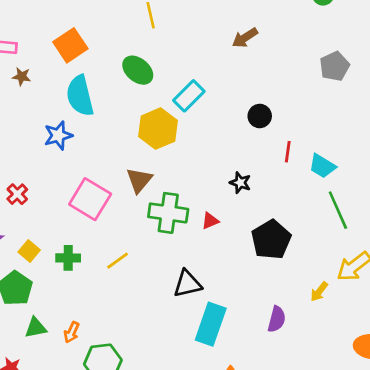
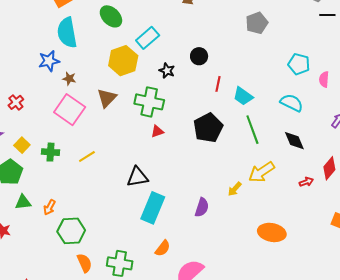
brown star: (22, 76) -> (69, 79), moved
black star: (240, 183) -> (167, 71), moved
green cross: (168, 213) -> (149, 102), moved
black pentagon: (271, 240) -> (208, 128), moved

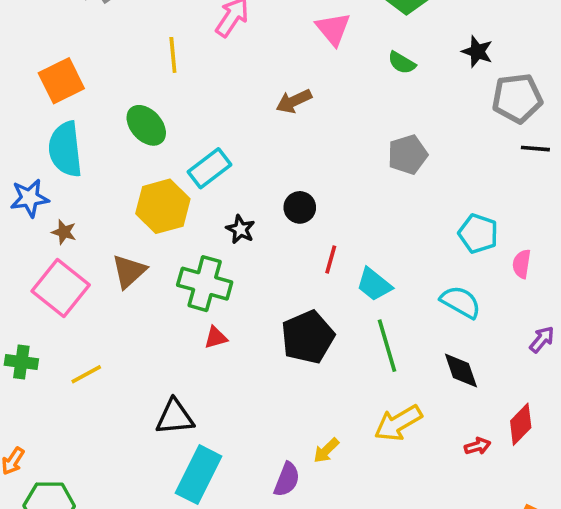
yellow arrow: (235, 189) -> (326, 450), moved

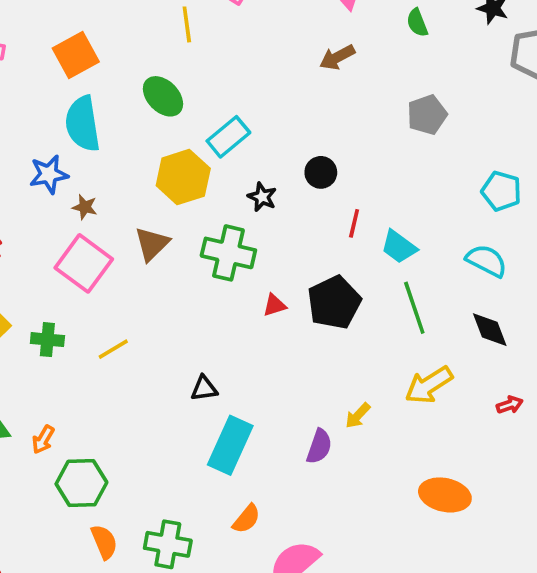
green semicircle: (402, 63) -> (417, 23), turned 40
brown arrow: (294, 101) -> (337, 57), moved
red triangle: (216, 338) -> (274, 305), moved
black triangle: (175, 417) -> (204, 388), size x0.7

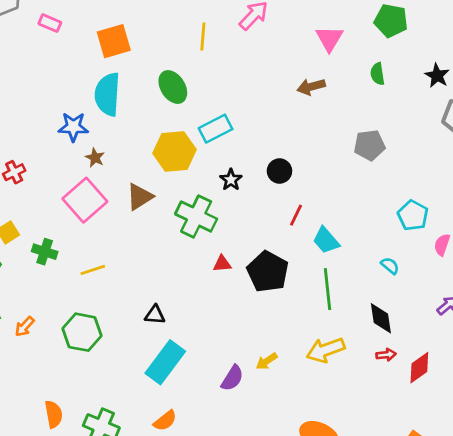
cyan semicircle: (486, 261) -> (390, 266), size x0.6
black pentagon: (334, 302) -> (268, 272), turned -30
red arrow: (510, 405) -> (386, 355), moved
green hexagon: (81, 483) -> (82, 332), moved

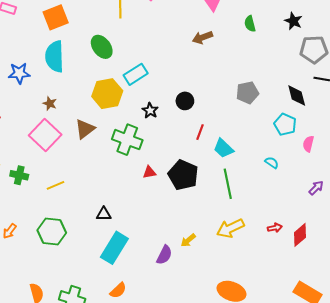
blue star: (73, 127) -> (19, 73), moved
gray pentagon: (369, 145) -> (247, 93), moved
black diamond: (381, 318) -> (297, 96), moved

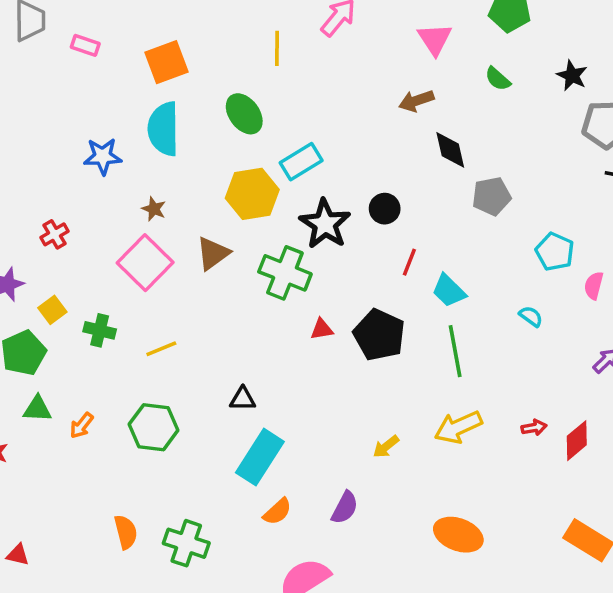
green semicircle: (250, 24) -> (498, 79), turned -35
black diamond: (297, 96) -> (450, 150), moved
black star: (150, 111) -> (325, 224), size x1.8
purple semicircle: (164, 255) -> (345, 508), moved
orange semicircle: (118, 290) -> (277, 512), moved

